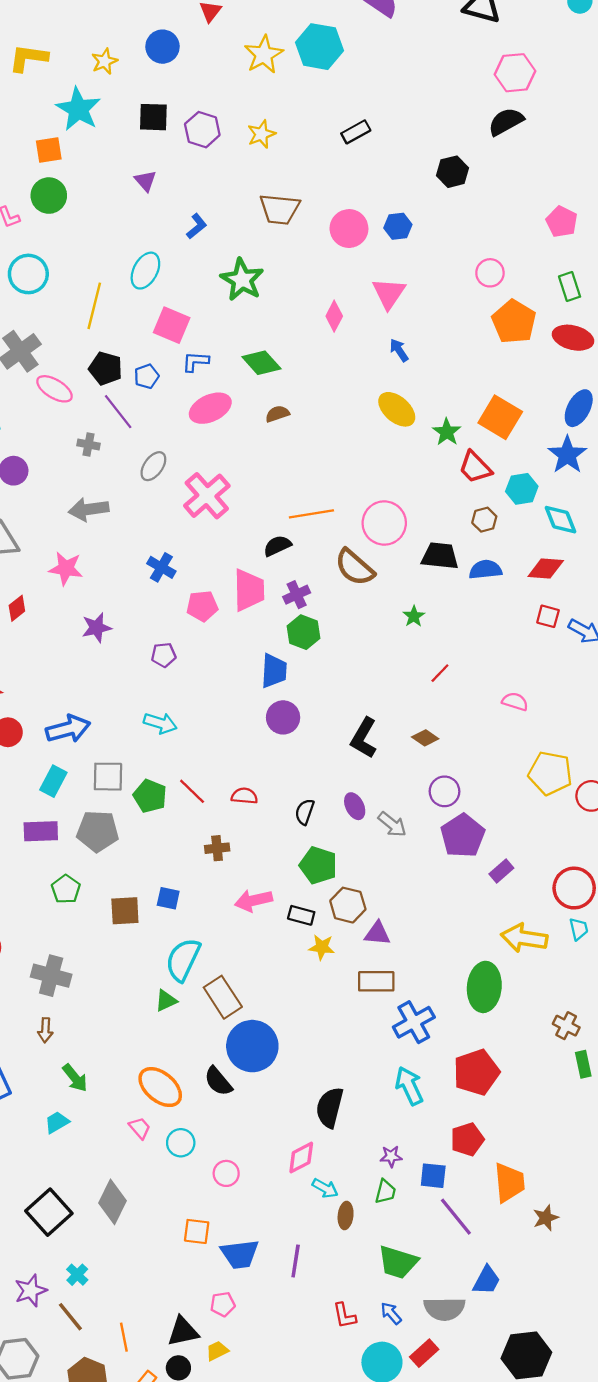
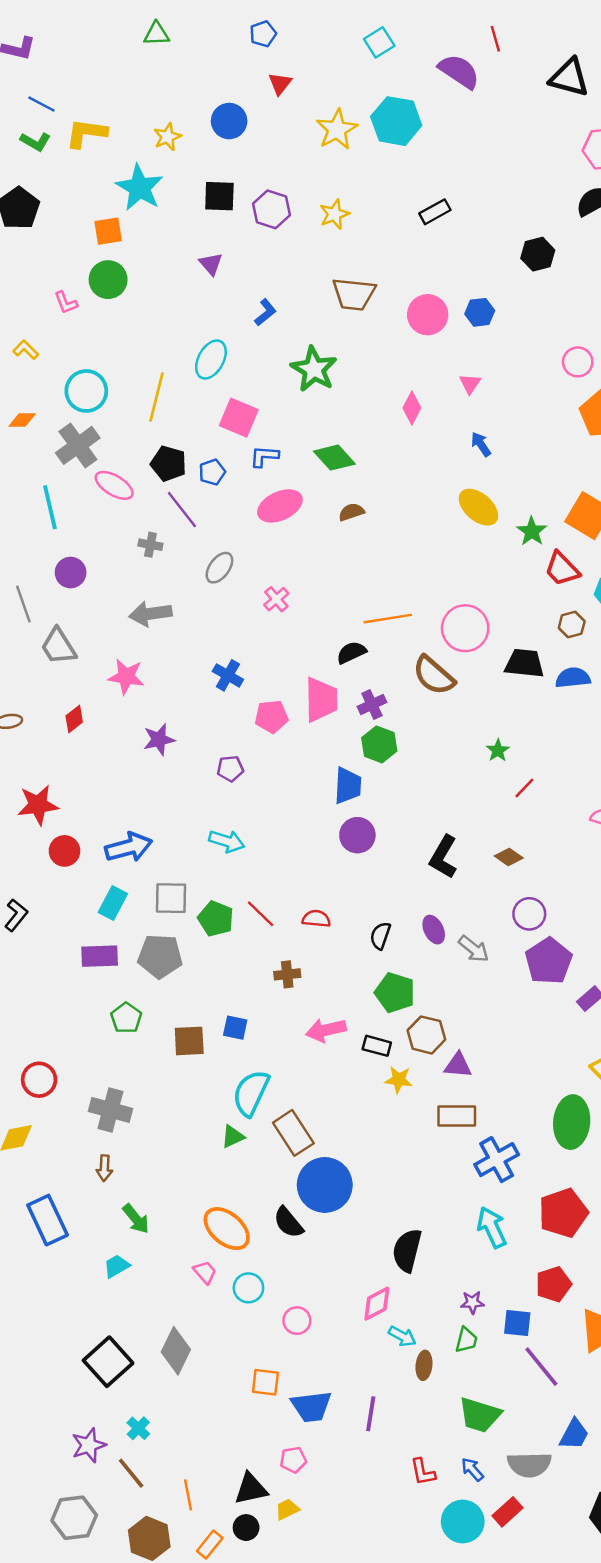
cyan circle: (28, 274) -> (86, 391), moved
pink triangle: (389, 293) -> (470, 384), size x0.6
pink cross: (207, 496) -> (276, 599), size x0.5
green star: (414, 616) -> (498, 750), moved

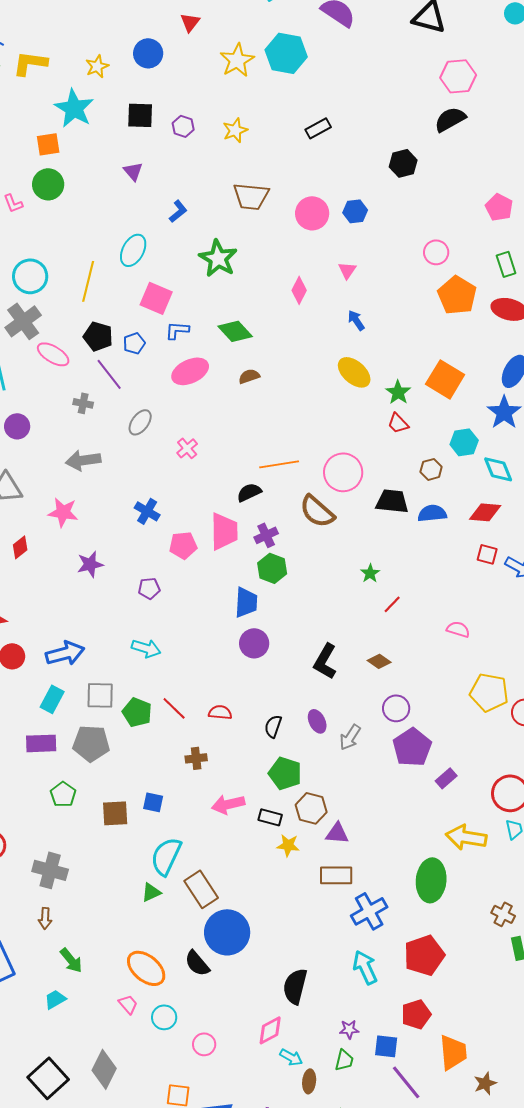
purple hexagon: (271, 209) -> (183, 126), size x0.7
red trapezoid: (562, 569) -> (398, 423), moved, size x0.7
gray arrow: (474, 949) -> (350, 737), turned 84

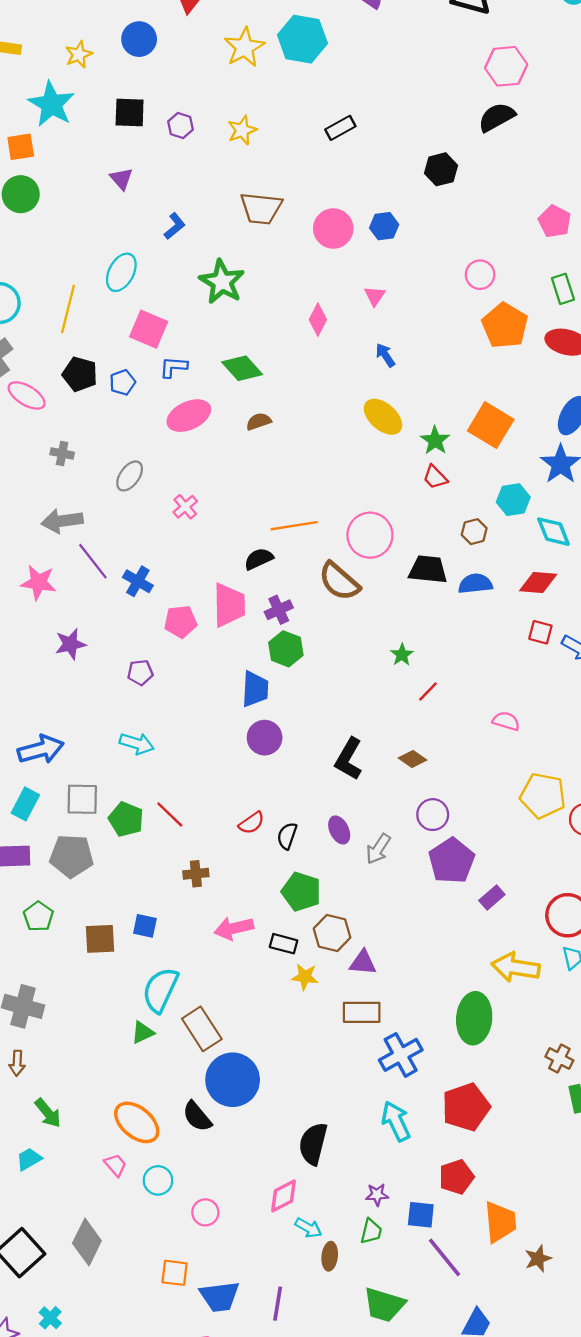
purple line: (109, 374) -> (93, 561), moved
red semicircle: (220, 712) -> (252, 823), moved, turned 140

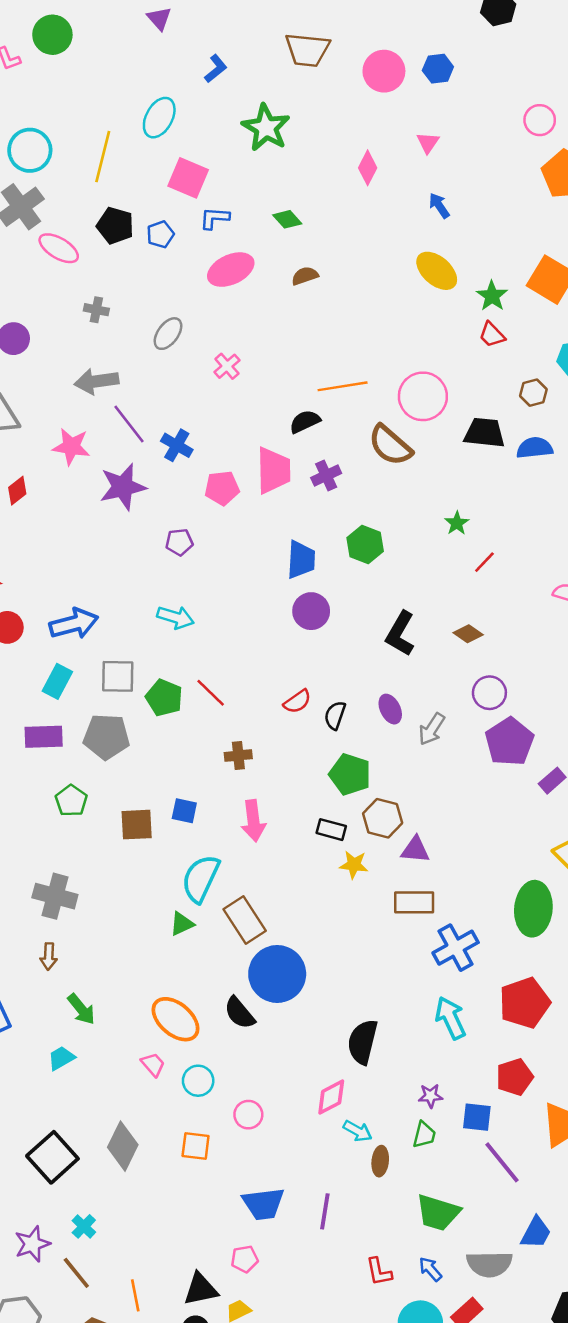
green diamond: (242, 368) -> (287, 219), size x0.7
purple star: (70, 644) -> (123, 487), moved, size x1.4
green hexagon: (286, 649) -> (365, 545), moved
pink arrow: (234, 928) -> (253, 821), moved, turned -84
orange square: (175, 1273) -> (196, 1146), moved

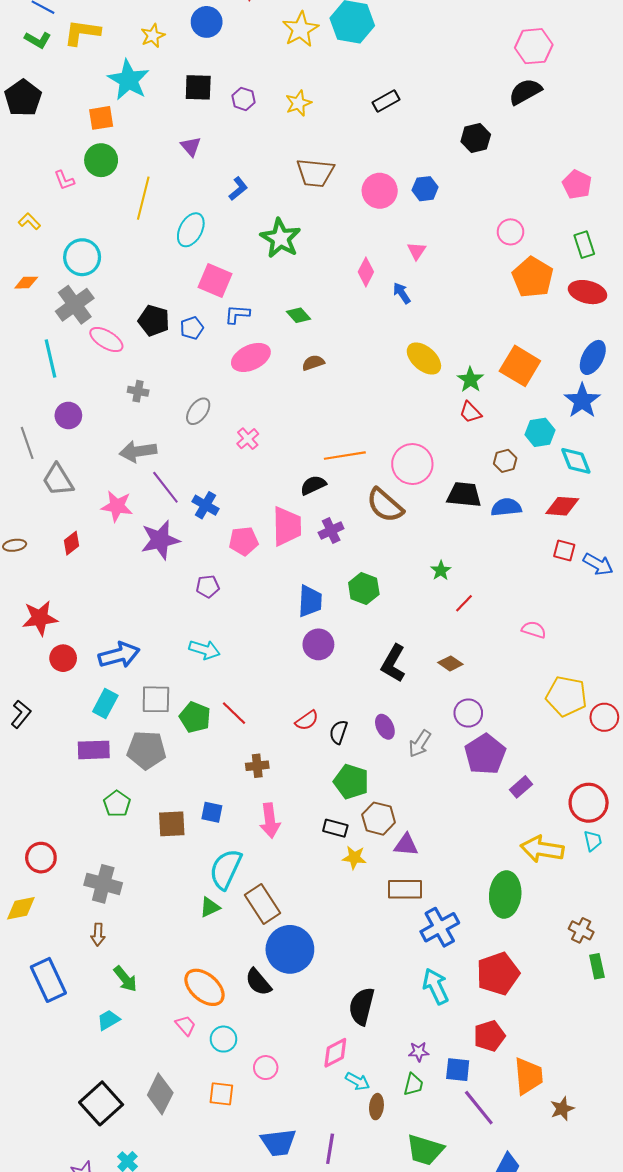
yellow line: (103, 157) -> (143, 198), moved
blue arrow: (439, 206) -> (402, 293), moved

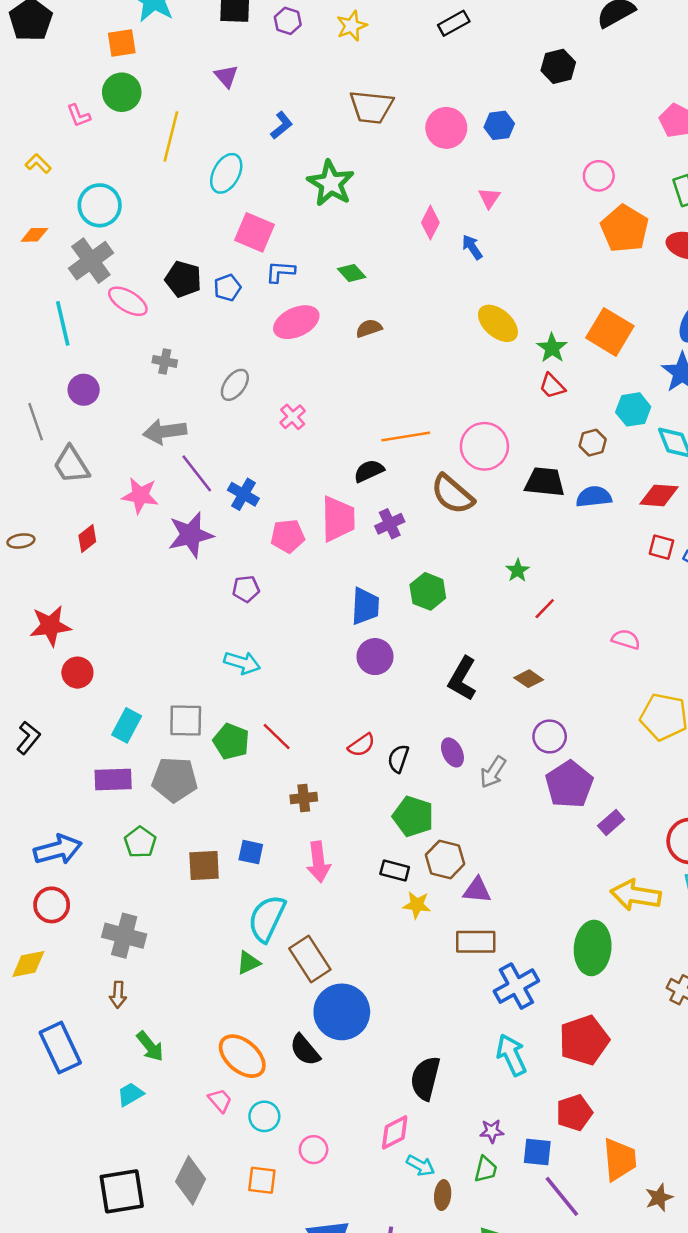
blue arrow: (119, 655) -> (58, 850), moved
black square: (101, 1103) -> (122, 1191), turned 33

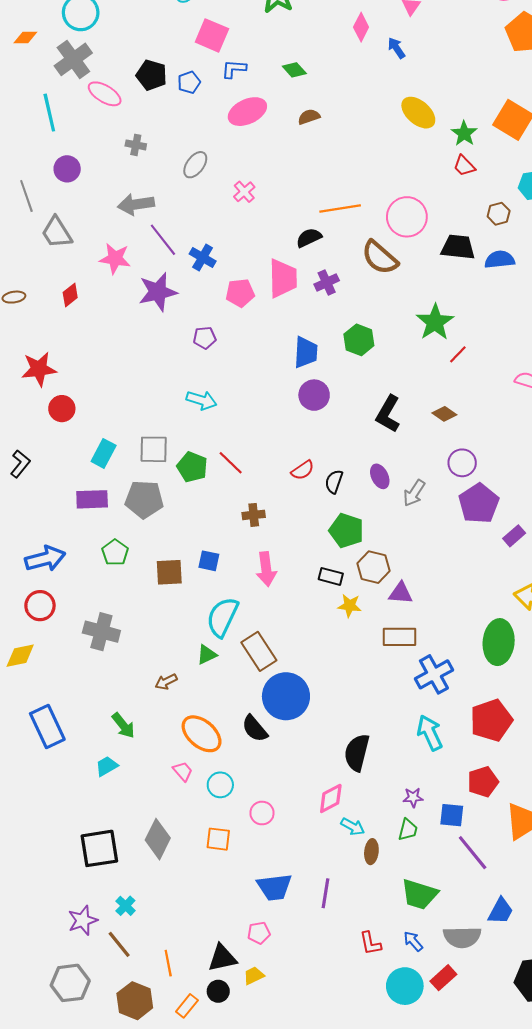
green star: (518, 570) -> (435, 322), size x1.8
brown arrow: (118, 995) -> (166, 682), moved, turned 60

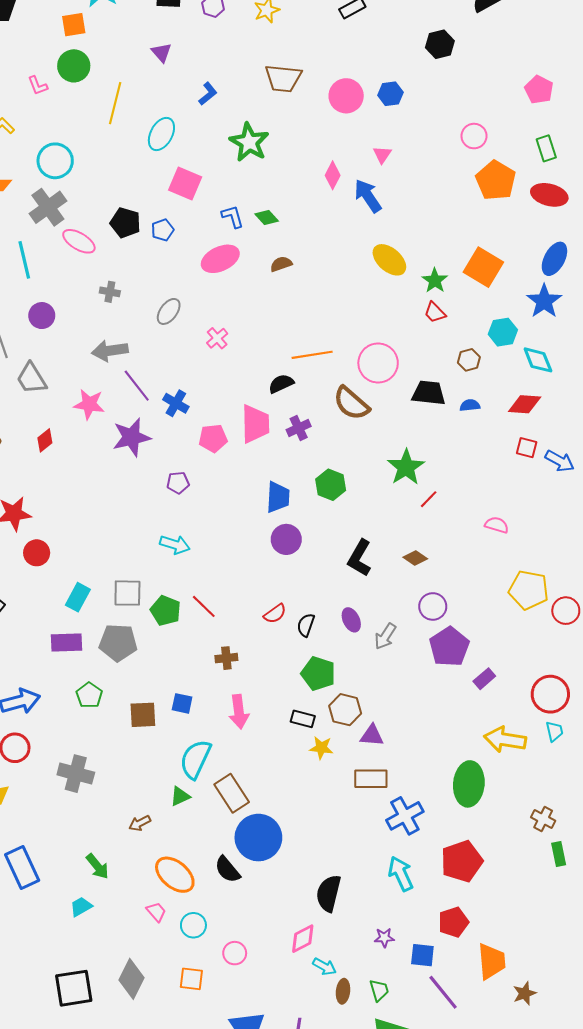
blue arrow: (396, 48) -> (368, 196), size x1.6
blue L-shape: (234, 69) -> (233, 217), moved, turned 70
blue semicircle: (500, 260) -> (470, 405), size x0.7
green trapezoid: (408, 830) -> (379, 990), moved, turned -30

